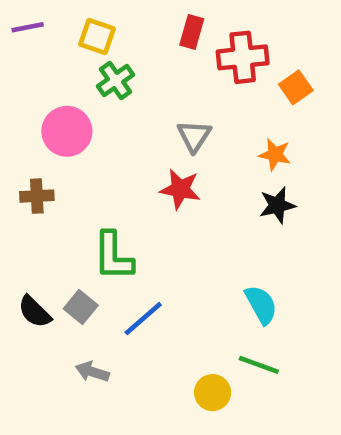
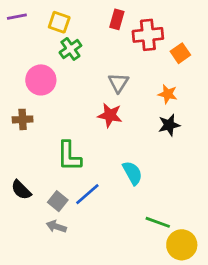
cyan semicircle: (261, 305) -> (132, 173), moved
gray square: (81, 307) -> (58, 201), moved
yellow circle: (213, 393) -> (182, 245), moved, size x1.4

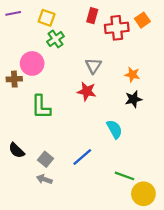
orange square: (180, 53) -> (142, 20), moved
brown cross: (23, 119) -> (14, 79), moved
green L-shape: (69, 156) -> (41, 107), moved
cyan semicircle: (132, 173) -> (115, 129), moved
blue line: (87, 194) -> (82, 157), moved

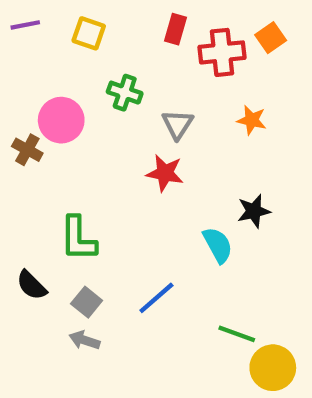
green cross: (55, 39) -> (125, 93), moved, turned -36
orange star: (132, 75) -> (252, 120), moved
brown cross: (14, 79) -> (27, 150), turned 32
black star: (133, 99) -> (254, 211), moved
green L-shape: (41, 107) -> (78, 239), moved

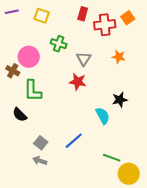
green L-shape: (78, 239) -> (33, 91), moved
black semicircle: (32, 285) -> (20, 115), moved

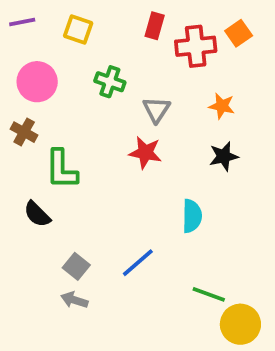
pink circle: (29, 57) -> (37, 82), moved
black star: (120, 100) -> (224, 156), moved
cyan semicircle: (103, 116) -> (192, 216), turned 30

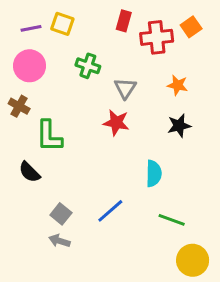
purple line: (22, 22) -> (31, 28), moved
green line: (209, 294) -> (172, 220), moved

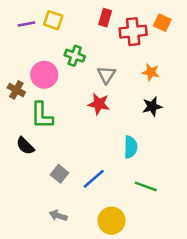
orange square: (191, 27) -> (162, 23), turned -30
pink circle: (30, 66) -> (44, 75), moved
gray square: (61, 214) -> (59, 174), moved
gray arrow: (59, 241) -> (58, 216), moved
yellow circle: (193, 260) -> (112, 221), moved

